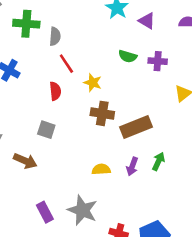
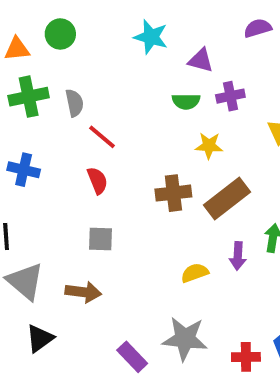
purple triangle: (147, 21) -> (201, 60), moved
yellow star: (93, 83) -> (209, 146), moved

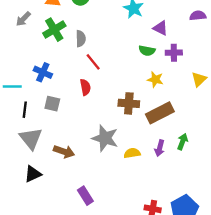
green cross: (29, 97) -> (54, 30), turned -30
gray square: (100, 239) -> (52, 104), moved
gray star: (185, 339) -> (105, 138), moved

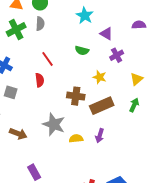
gray semicircle: (81, 39) -> (40, 24), moved
green semicircle: (147, 51) -> (82, 50), moved
purple cross: (174, 53) -> (117, 55), turned -32
green arrow: (182, 142) -> (134, 105), moved

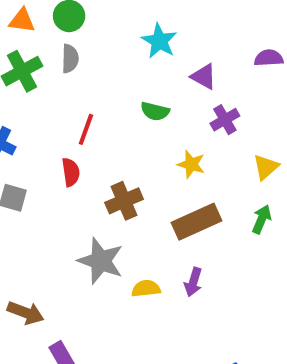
red line: (47, 59) -> (86, 129), turned 56
brown cross: (76, 96) -> (124, 201), moved, turned -30
brown arrow: (18, 134) -> (26, 313), moved

